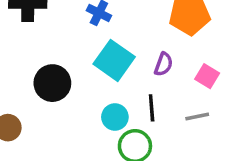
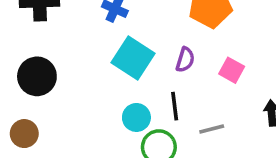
black circle: (52, 83) -> (37, 76), moved
gray line: (197, 116) -> (212, 129), moved

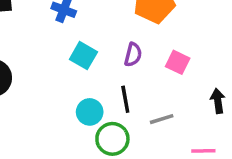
cyan square: (133, 58) -> (83, 56), size x0.7

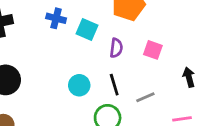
cyan square: (83, 56) -> (87, 29), moved
cyan circle: (90, 112) -> (79, 85), moved

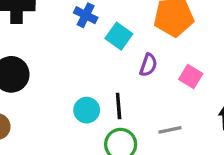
cyan circle: (79, 85) -> (87, 110), moved
black line: (114, 85) -> (119, 106), moved

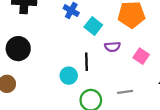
purple semicircle: (148, 65) -> (112, 47), turned 63
black line: (119, 106) -> (86, 62), moved

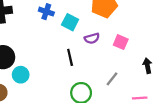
cyan circle: (69, 76) -> (21, 75), moved
gray line: (125, 92) -> (112, 79), turned -32

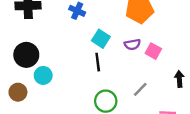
cyan square: (70, 22) -> (101, 39), moved
purple semicircle: (92, 38) -> (132, 44), moved

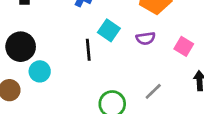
pink square: (153, 51) -> (184, 46), moved
black line: (98, 62) -> (88, 50), moved

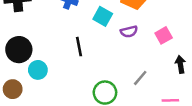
cyan square: (109, 30) -> (103, 16), moved
pink square: (184, 46) -> (164, 35), turned 35

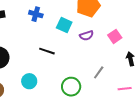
black line: (79, 47) -> (47, 51), turned -56
cyan circle: (38, 70) -> (29, 81), moved

